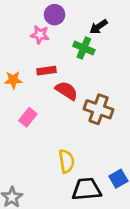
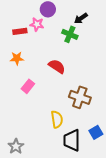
red rectangle: (47, 71) -> (20, 31), moved
brown cross: (99, 109) -> (80, 97), moved
black trapezoid: (87, 189) -> (72, 140), turned -85

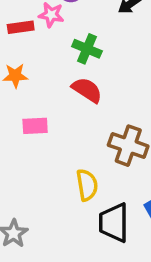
green cross: (70, 34) -> (87, 49), moved
pink rectangle: (28, 86) -> (35, 126), turned 48

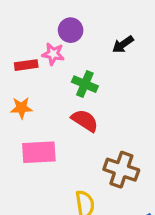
pink rectangle: (35, 126) -> (39, 152), size x1.5

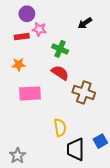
purple circle: (71, 30) -> (27, 14), moved
brown cross: (121, 170) -> (84, 92), moved

